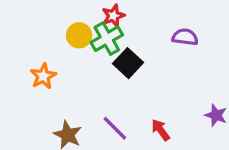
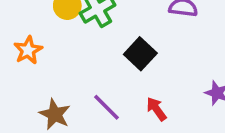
black square: (128, 63) -> (140, 54), moved

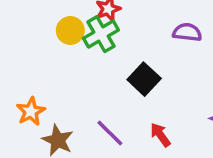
orange star: (28, 50) -> (31, 111), moved

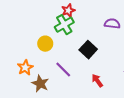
yellow circle: (70, 30) -> (45, 44), moved
purple line: (110, 133) -> (63, 70), moved

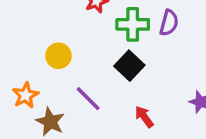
purple semicircle: (112, 24) -> (169, 23), turned 98
green cross: (64, 25) -> (133, 24), moved, turned 30

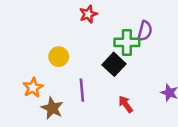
green cross: (133, 24) -> (127, 42), moved
purple line: (88, 99) -> (82, 90), turned 40

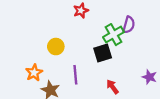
green cross: (127, 42) -> (114, 35), turned -30
black square: (114, 64) -> (103, 53), turned 30

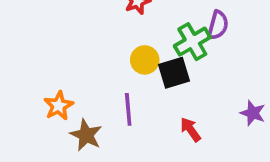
yellow circle: (56, 47) -> (145, 60), moved

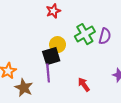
purple semicircle: (218, 25) -> (105, 36), moved
black square: (174, 73) -> (51, 56), moved

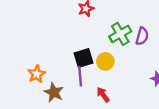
yellow circle: (58, 45) -> (105, 61), moved
red arrow: (84, 85) -> (103, 95), moved

